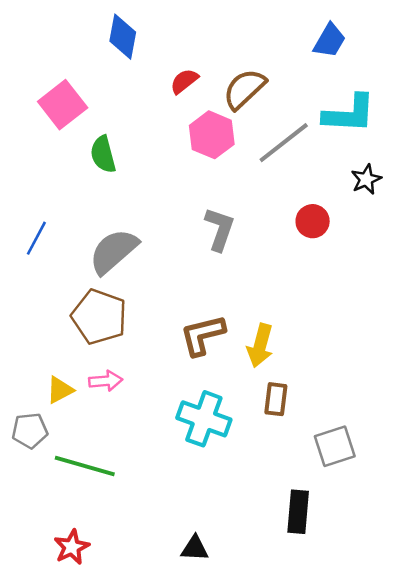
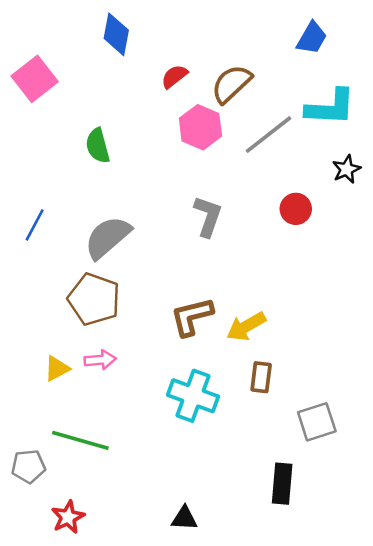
pink square: (63, 105) -> (35, 79), moved
yellow arrow: (260, 346) -> (246, 326), turned 45
gray pentagon: (30, 431) -> (28, 466), moved

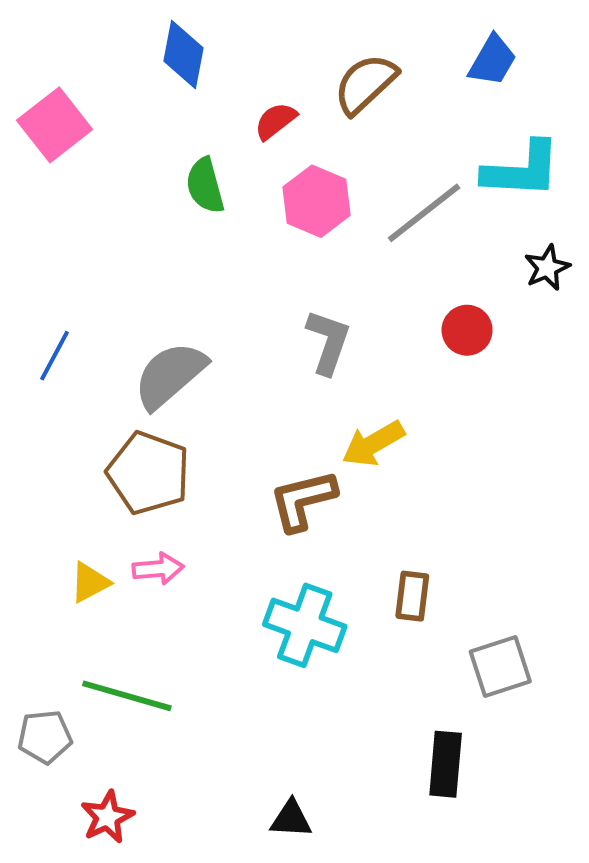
brown semicircle: (231, 84) -> (365, 84), moved
green semicircle: (98, 146) -> (205, 186), moved
yellow arrow: (246, 326) -> (373, 444), moved

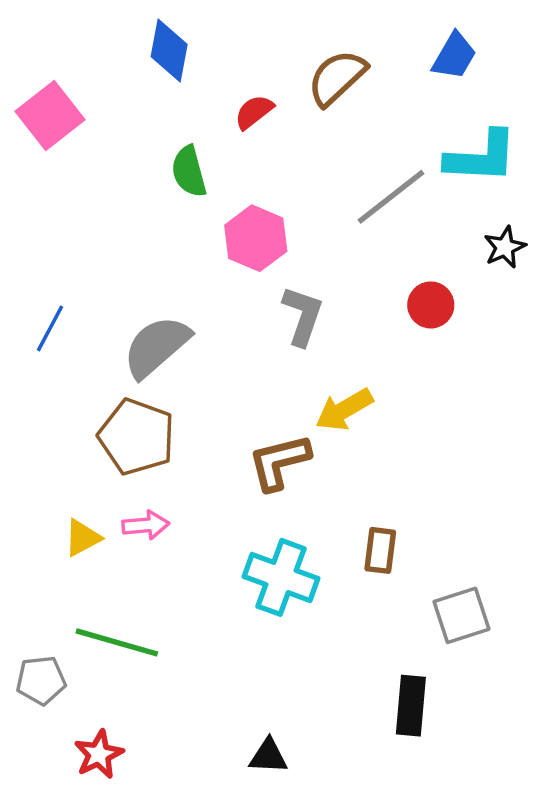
pink hexagon: (317, 201) -> (256, 238), moved

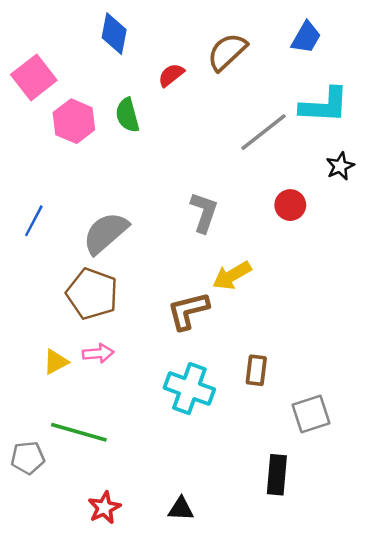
pink hexagon: (256, 238) -> (74, 121), moved
red star: (99, 754) -> (104, 508), moved

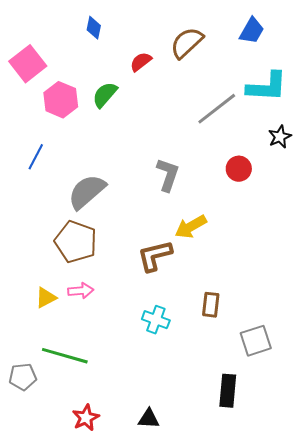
blue diamond: (114, 34) -> (94, 28), size x0.7
green semicircle: (127, 115) -> (105, 95), turned 56
blue line: (34, 221) -> (36, 157), moved
cyan cross: (189, 389) -> (156, 320), size x0.7

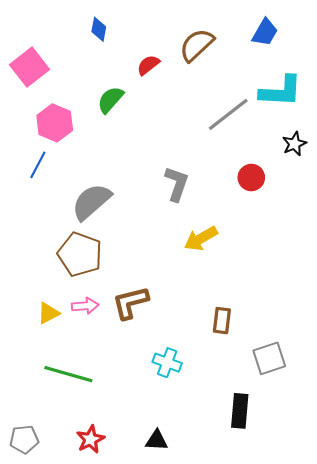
pink hexagon: (61, 100) -> (55, 123), moved
brown L-shape: (155, 256) -> (130, 303), moved
cyan cross: (156, 320) -> (167, 363), moved
gray pentagon: (23, 377) -> (24, 439), moved

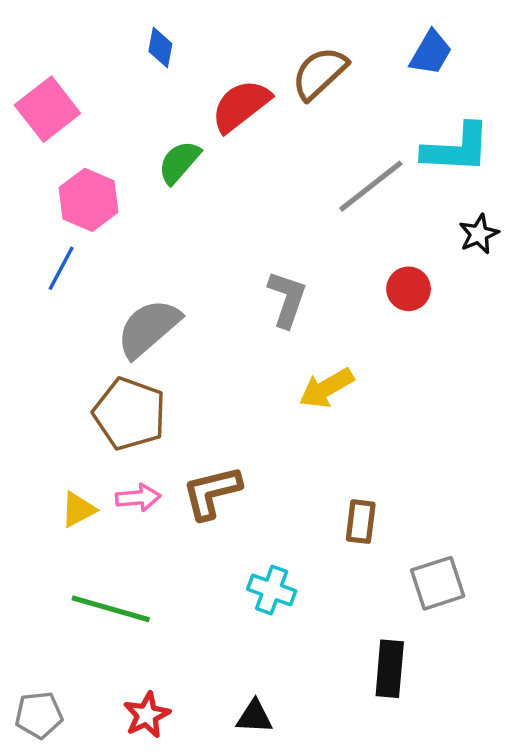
red semicircle: (148, 65) -> (241, 106), size x1.6

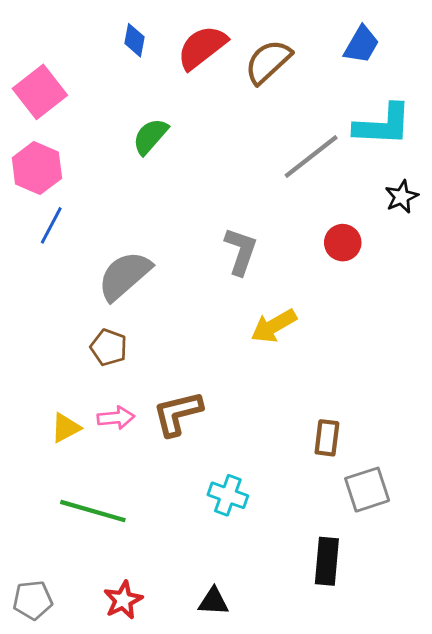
red semicircle: (241, 106) -> (202, 47), moved
pink hexagon: (89, 200) -> (37, 168), moved
brown pentagon: (130, 414) -> (109, 347), size x0.6
brown rectangle: (361, 522) -> (327, 438), moved

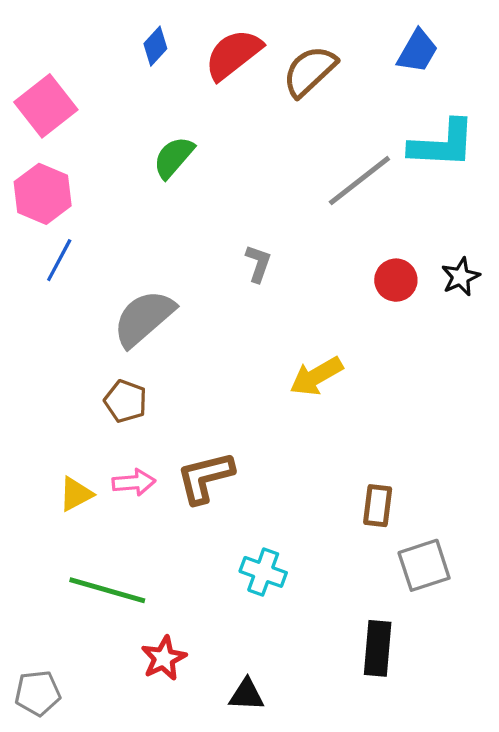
blue diamond: (135, 40) -> (155, 46), turned 32
black star: (402, 197) -> (461, 277), moved
gray L-shape: (241, 251) -> (258, 263), moved, size x0.7
red star: (123, 600) -> (164, 658), moved

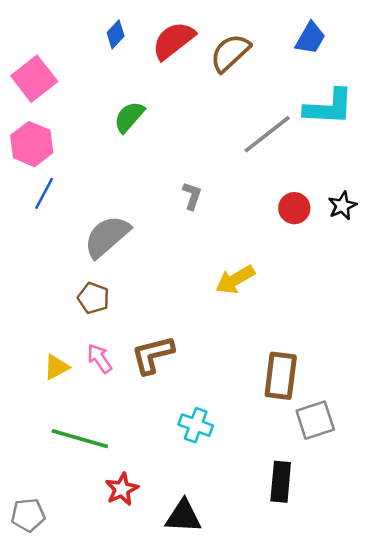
pink arrow: (134, 482) -> (100, 358), turned -120
brown rectangle: (378, 506) -> (281, 376), size x1.5
black triangle: (247, 695) -> (183, 516), size x1.4

